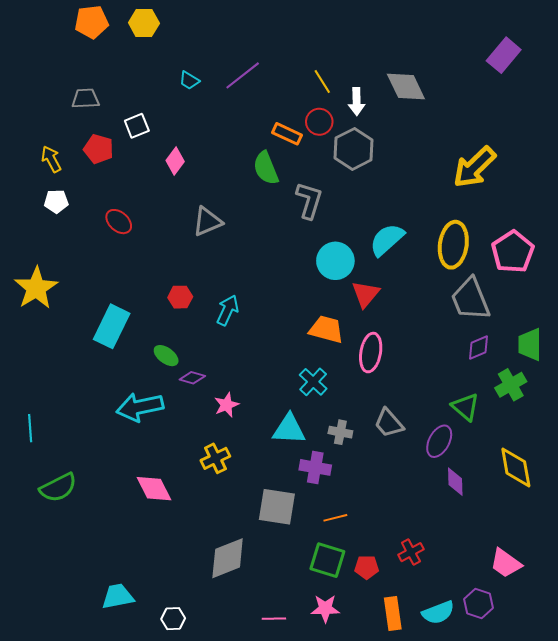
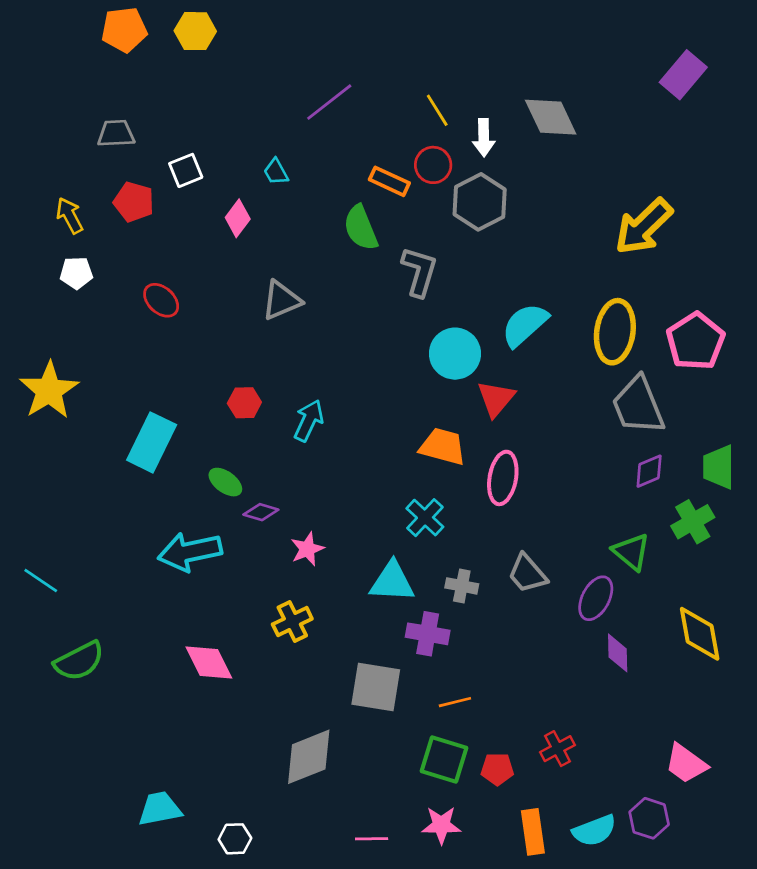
cyan trapezoid: (189, 80) -> (276, 172), moved, turned 30
cyan line: (30, 428) -> (41, 580), turned -52

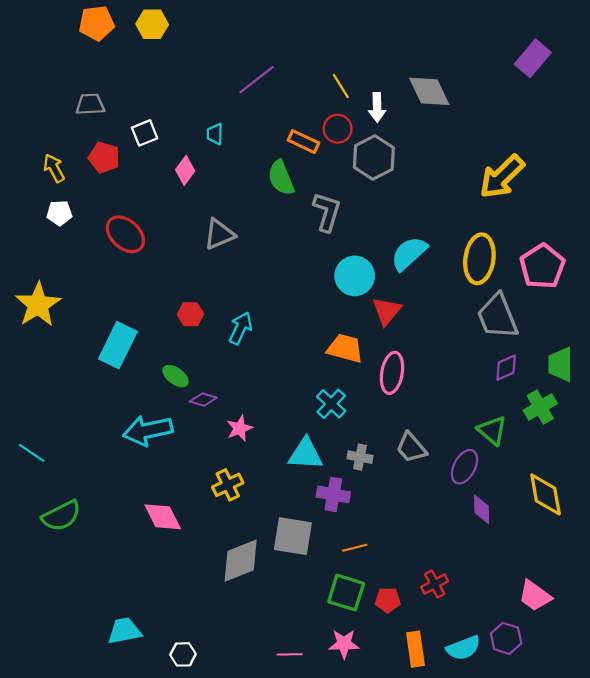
cyan trapezoid: (276, 172) -> (215, 134), turned 30
red ellipse: (161, 300) -> (125, 234), size x1.4
gray diamond: (309, 757) -> (241, 561), moved

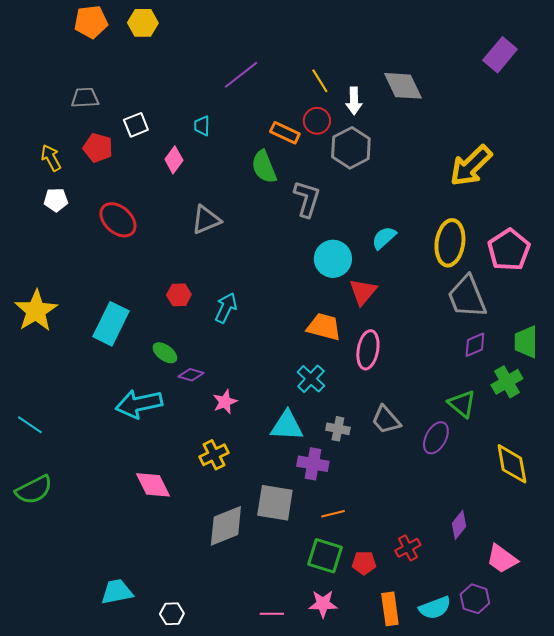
cyan semicircle: (409, 253) -> (384, 238), size x0.7
yellow star: (38, 305) -> (36, 311), moved
purple diamond: (482, 509) -> (459, 525), moved, turned 40
green semicircle: (61, 516) -> (34, 490), moved

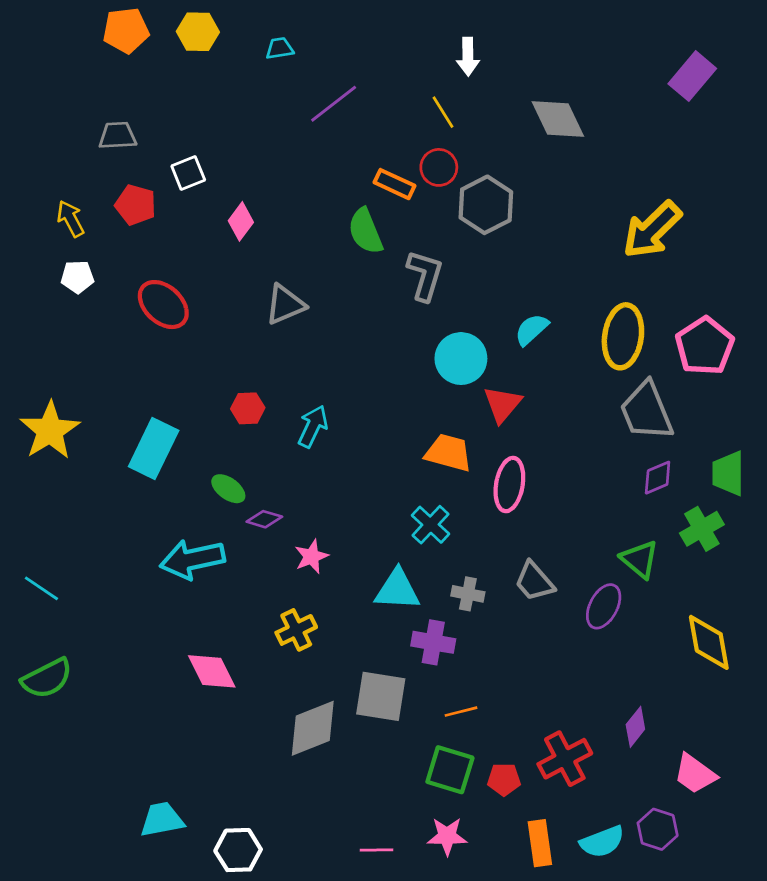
white arrow: (354, 101) -> (468, 57), moved
cyan trapezoid: (202, 126) -> (280, 48), moved, turned 80
red cross: (408, 548) -> (565, 759), size x1.5
white hexagon: (172, 614) -> (238, 850), size x1.4

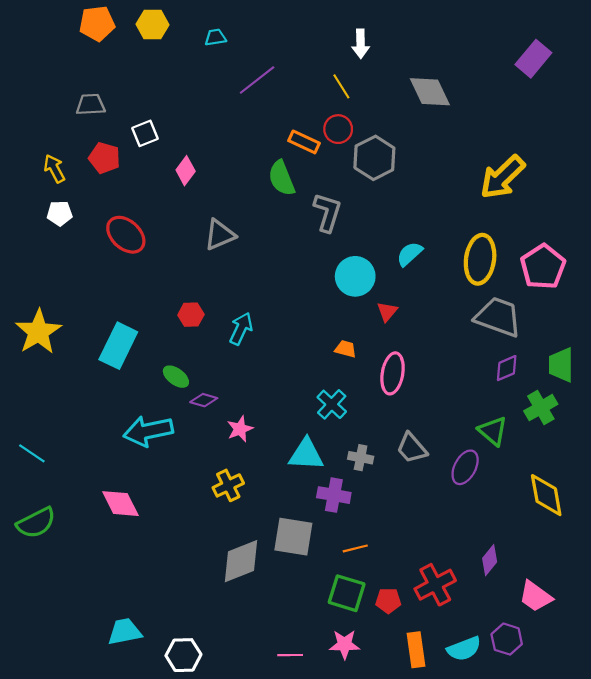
red triangle: (503, 404) -> (387, 312), size x0.7
gray trapezoid: (647, 411) -> (498, 317), turned 132
orange trapezoid: (449, 453) -> (346, 349), size x0.6
pink diamond: (212, 671) -> (120, 504), moved

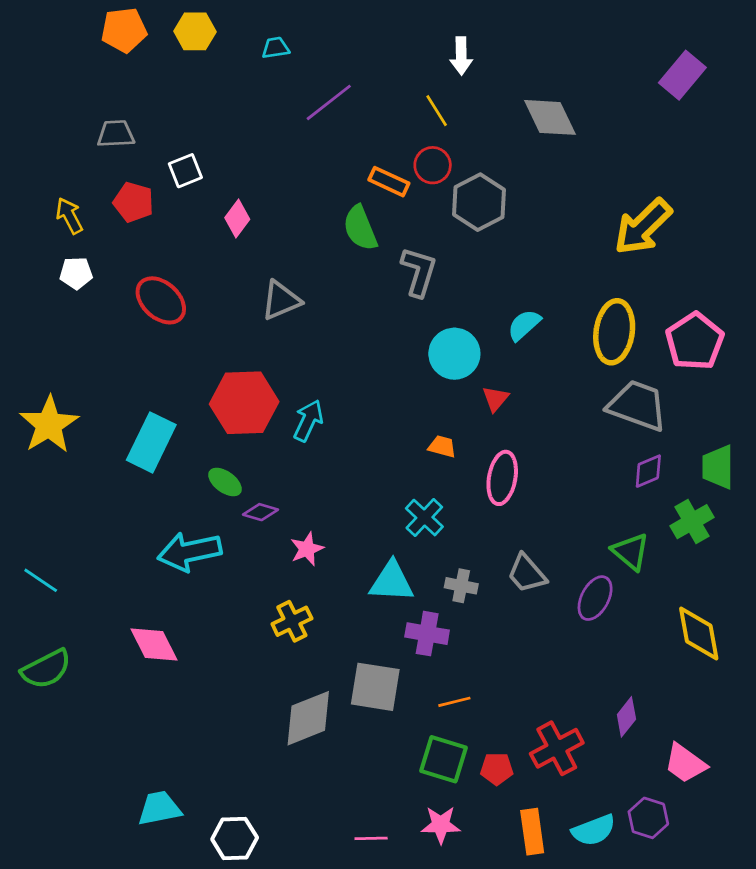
red hexagon: (191, 315) -> (244, 403), size x2.0

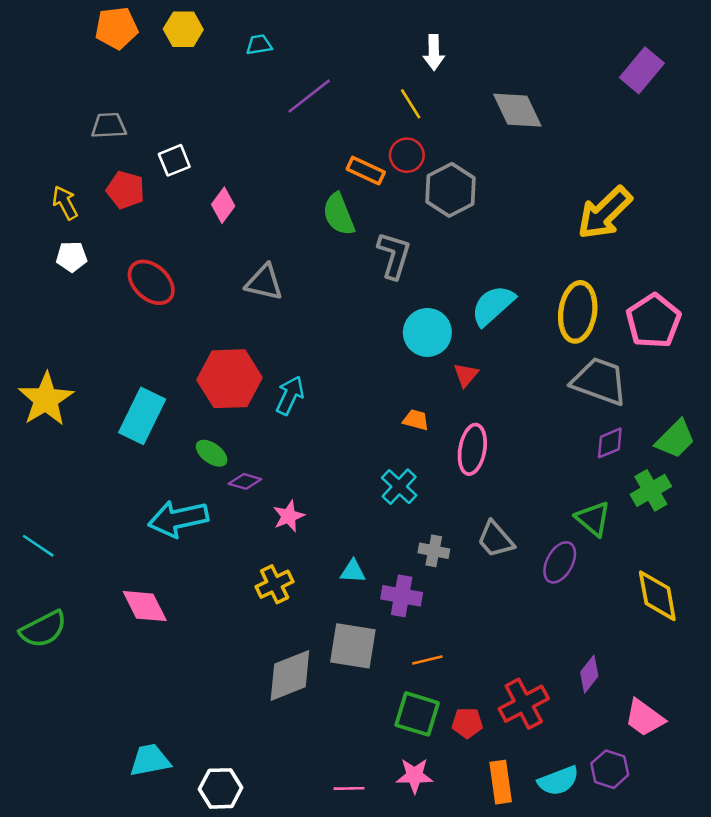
gray triangle: (281, 300) -> (264, 282), turned 36
cyan semicircle: (524, 325) -> (493, 305), size x1.4
green trapezoid: (718, 467) -> (675, 439), turned -135
cyan triangle: (392, 582) -> (353, 571), moved, size x0.6

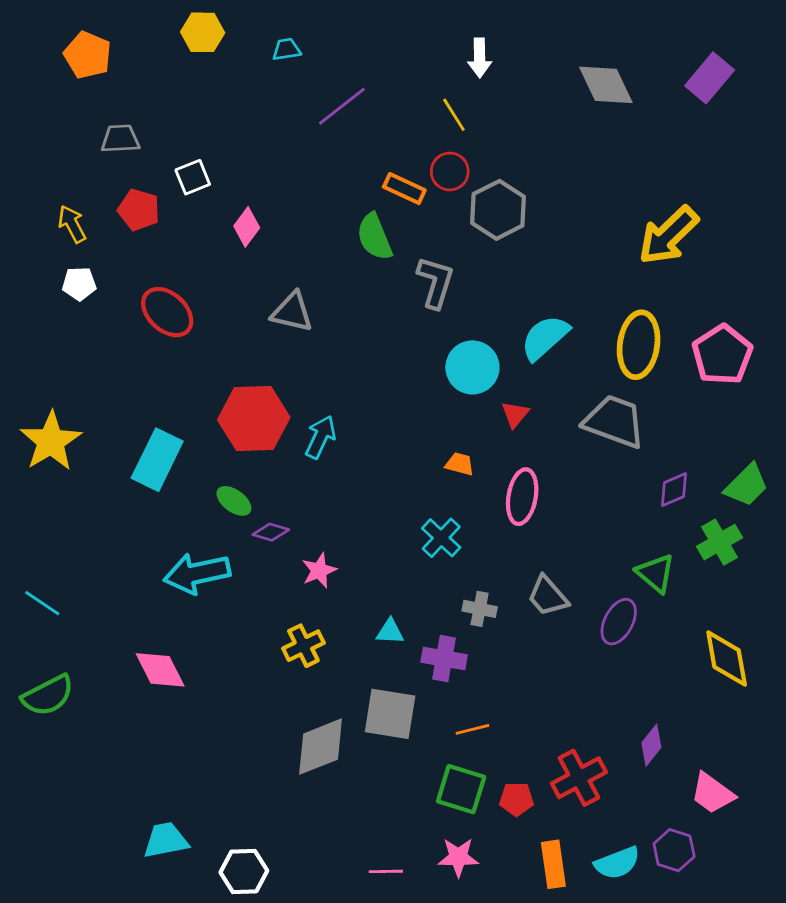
orange pentagon: (117, 28) -> (88, 55), moved, turned 30
gray diamond: (517, 110) -> (606, 85), moved
gray trapezoid: (600, 381) -> (614, 421), moved

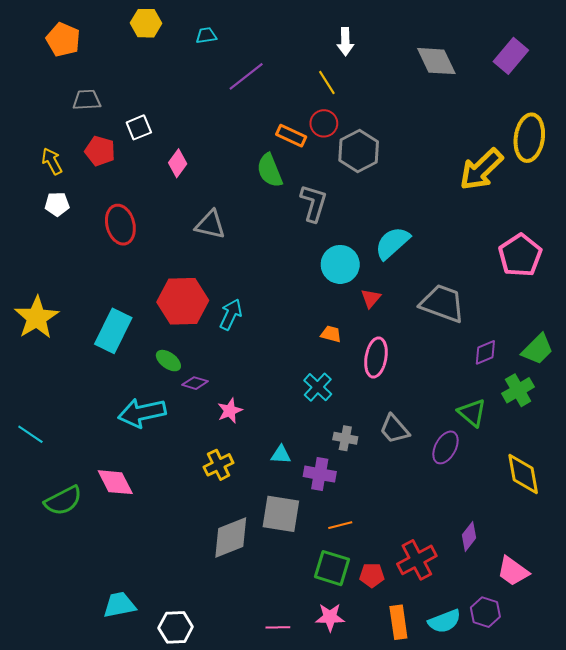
red ellipse: (167, 312) -> (120, 225), turned 33
yellow ellipse: (639, 345) -> (529, 138), moved
green semicircle: (48, 695) -> (63, 501), moved

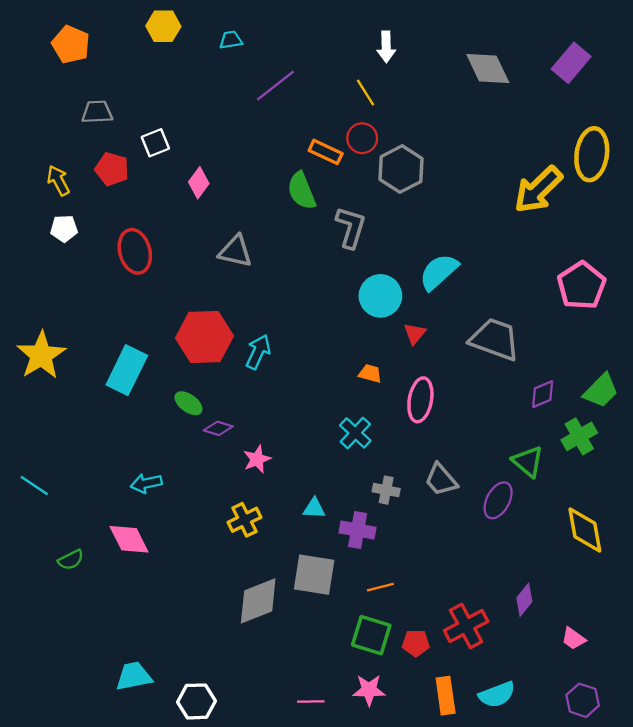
cyan arrow: (142, 413) -> (146, 483), moved, size x0.6
green semicircle: (63, 501) -> (71, 560), size x0.6
pink trapezoid: (513, 571) -> (573, 639), size x0.7
purple hexagon: (485, 612) -> (583, 700), moved

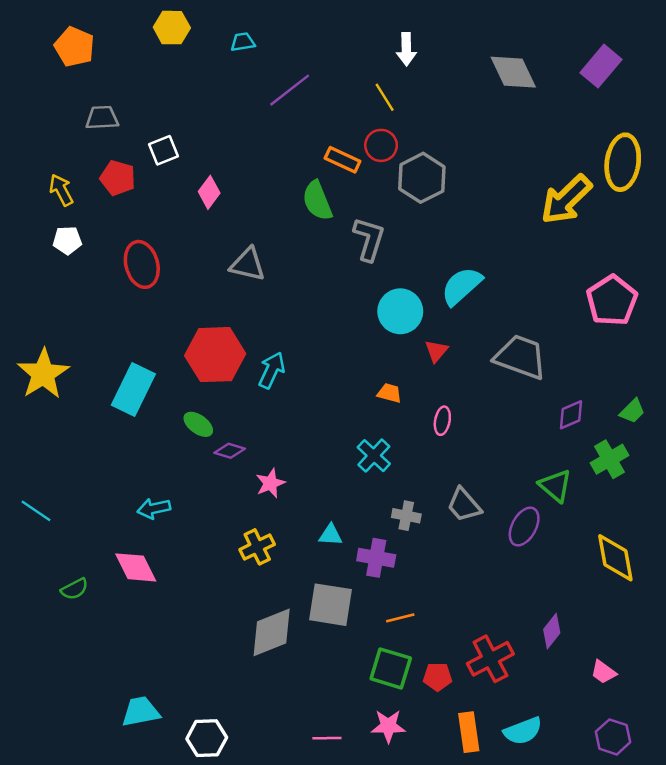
green trapezoid: (601, 391) -> (632, 411), size x0.7
pink ellipse: (420, 400) -> (442, 421), size x0.6

